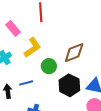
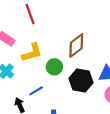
yellow L-shape: (32, 47) -> (32, 53), turned 35

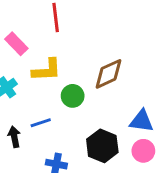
black hexagon: (81, 80) -> (102, 146), moved

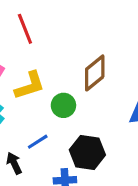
black hexagon: (102, 146) -> (87, 152), moved

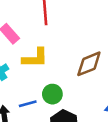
green circle: (63, 105) -> (52, 94), moved

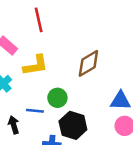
blue line: (28, 104) -> (35, 111), turned 30

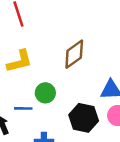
black hexagon: (73, 125) -> (84, 118), moved

